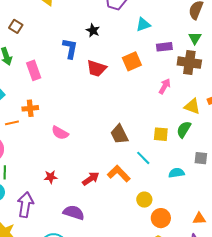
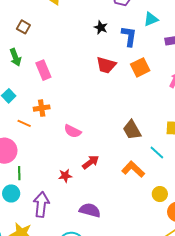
blue L-shape: (70, 48) -> (129, 36), moved
orange square: (132, 61) -> (140, 67), moved
orange line: (12, 123) -> (24, 123), turned 40
red arrow: (91, 179) -> (91, 162), moved

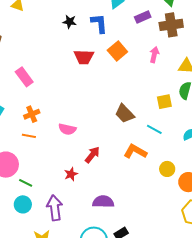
orange line: (24, 123) -> (29, 136), moved
green line: (19, 173) -> (26, 183), turned -48

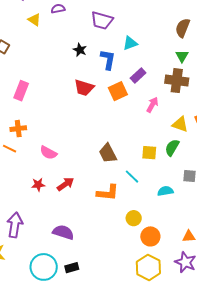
purple rectangle: (143, 17) -> (138, 76), moved, turned -35
pink rectangle: (24, 77) -> (21, 91), turned 42
orange L-shape: (135, 151) -> (108, 193), turned 140
red star: (71, 174) -> (38, 185), moved

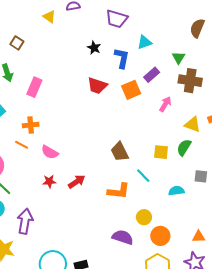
green triangle: (182, 56) -> (179, 58), moved
pink semicircle: (48, 153) -> (50, 152), moved
purple semicircle: (63, 232) -> (123, 237), moved

